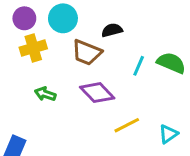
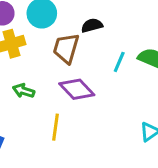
brown trapezoid: (87, 52) -> (66, 48), turned 84
yellow line: (127, 125) -> (55, 127), moved, turned -55

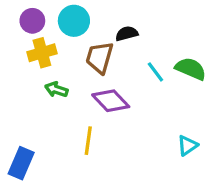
cyan line: (119, 62) -> (155, 72), turned -60
green arrow: (24, 91) -> (56, 90), moved

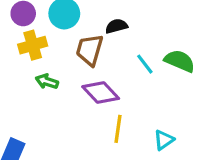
yellow line: (88, 141) -> (118, 129), moved
cyan triangle: (187, 145) -> (164, 140), moved

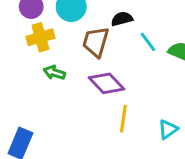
cyan line: (145, 64) -> (148, 42), moved

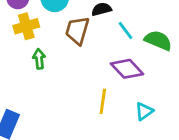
green arrow: (54, 73) -> (39, 59), turned 66
purple diamond: (106, 83) -> (127, 69), moved

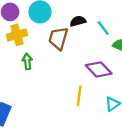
cyan line: (126, 30) -> (103, 28), moved

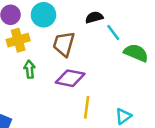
black semicircle: (78, 21) -> (94, 17), moved
purple diamond: (99, 69) -> (70, 78), moved, turned -35

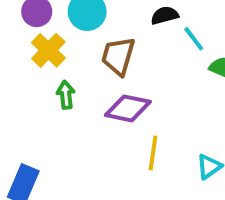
yellow cross: (18, 40) -> (48, 50), turned -30

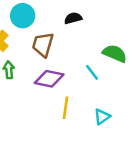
cyan line: (194, 39) -> (92, 72), moved

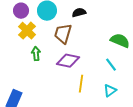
black semicircle: (73, 18) -> (79, 13), moved
cyan line: (92, 72) -> (111, 65), moved

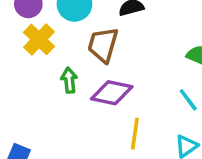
green arrow: (36, 54) -> (69, 80), moved

